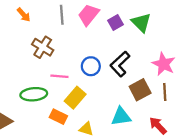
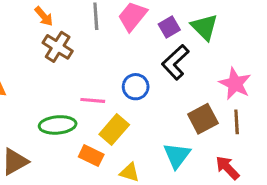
brown cross: (43, 47) -> (58, 47), moved
black L-shape: (120, 64) -> (175, 62), moved
cyan triangle: (121, 117) -> (177, 156), turned -45

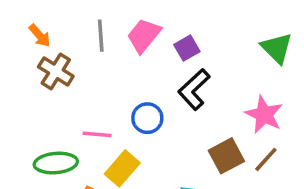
green triangle: (204, 27) -> (277, 48), moved
brown line: (237, 122) -> (266, 159), turned 45

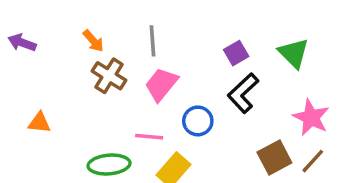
pink trapezoid: (144, 36) -> (161, 84), moved
green triangle: (277, 48) -> (294, 53), moved

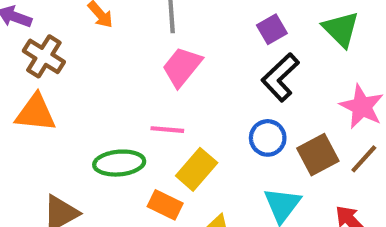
brown cross: (109, 76) -> (44, 56), moved
blue circle: (198, 121) -> (268, 138), moved
orange triangle: (39, 123) -> (36, 113), size x1.5

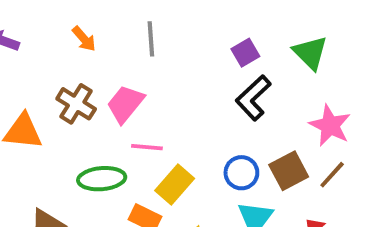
brown cross: (44, 56) -> (76, 104), moved
pink trapezoid: (182, 67) -> (125, 104), moved
blue circle: (268, 138) -> (241, 173), moved

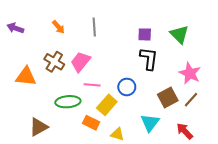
purple square: (245, 53) -> (145, 34), turned 32
black L-shape: (253, 98) -> (149, 59), turned 140
blue circle: (241, 173) -> (127, 87), moved

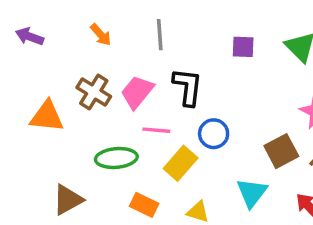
black L-shape: (149, 59) -> (188, 87), moved
orange rectangle: (91, 123) -> (144, 205), moved

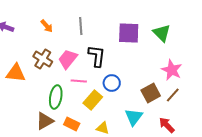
purple square: (243, 47) -> (129, 33), size x1.6
green ellipse: (116, 158) -> (56, 97), turned -75
brown triangle: (68, 200) -> (45, 121), moved

